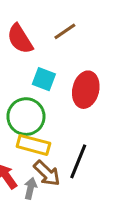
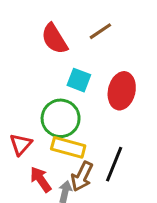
brown arrow: (47, 173) -> (82, 176), turned 72

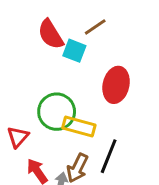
cyan square: (79, 80) -> (74, 51), moved
yellow rectangle: (68, 147) -> (79, 126), moved

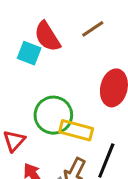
cyan square: (74, 51) -> (29, 53), moved

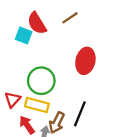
yellow rectangle: (76, 130) -> (37, 105), moved

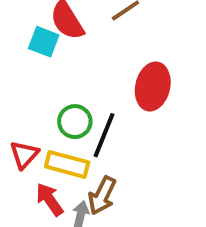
green circle: (41, 81) -> (75, 122), size x0.7
black line: (80, 114) -> (104, 135), moved

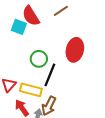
green circle: (75, 122) -> (39, 59), moved

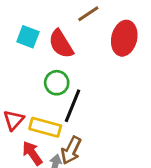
red semicircle: (31, 16) -> (61, 44), moved
red ellipse: (75, 50) -> (124, 38), moved

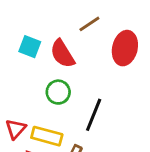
black line: (72, 106) -> (94, 115), moved

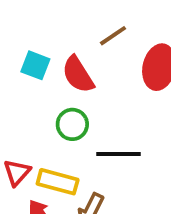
black line: (94, 115) -> (119, 154), turned 68

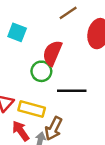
red semicircle: (78, 75) -> (52, 53), moved, turned 55

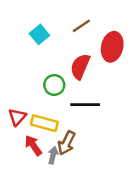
cyan square: (17, 32) -> (39, 34), moved, turned 30
red semicircle: (52, 53) -> (80, 67), moved

